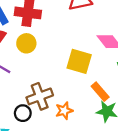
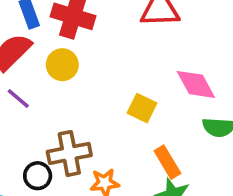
yellow square: (79, 61) -> (142, 108), size x0.7

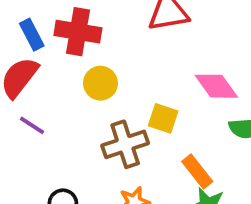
yellow circle: (62, 65) -> (100, 83), moved
brown cross: (69, 153) -> (125, 144), moved

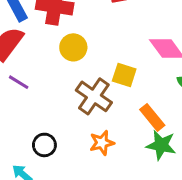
brown cross: (125, 144) -> (94, 96), turned -36

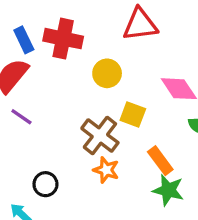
yellow circle: (73, 47) -> (107, 73), moved
orange star: (102, 143) -> (106, 170), moved, turned 30

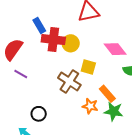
red cross: (63, 39) -> (53, 40), moved
blue rectangle: (24, 40) -> (39, 26), moved
orange star: (106, 170) -> (90, 106), moved

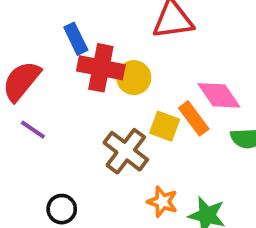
orange rectangle: (107, 94) -> (194, 118), moved

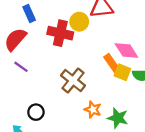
blue rectangle: (76, 39) -> (29, 14), moved
yellow circle: (134, 78) -> (79, 22), moved
yellow square: (165, 126) -> (122, 72), moved

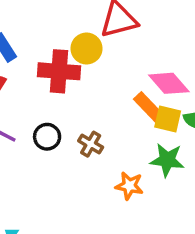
brown cross: (73, 81) -> (91, 144), size x0.6
black circle: (36, 112) -> (47, 137), moved
green star: (118, 118) -> (167, 160), moved

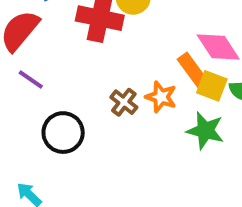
black circle: (47, 137) -> (63, 133), moved, size x1.4
orange star: (129, 186) -> (161, 97), moved

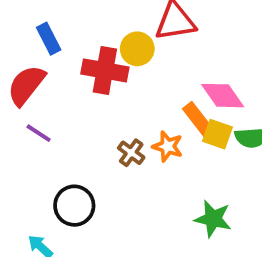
green star: (205, 131) -> (213, 219), moved
black circle: (63, 133) -> (74, 206), moved

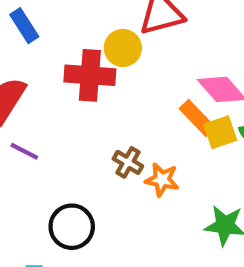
blue rectangle: (49, 39) -> (24, 26), moved
yellow square: (217, 134) -> (220, 132), turned -32
orange star: (168, 146) -> (162, 180), moved

